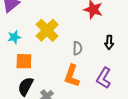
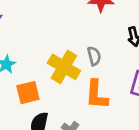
yellow cross: (47, 30) -> (64, 67), moved

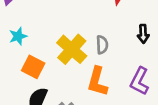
orange square: (28, 93) -> (33, 67), turned 30

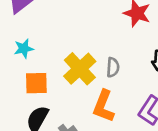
orange square: (33, 67) -> (36, 83), turned -35

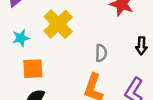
yellow cross: (80, 69) -> (58, 24), moved

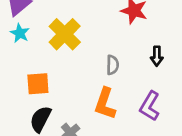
cyan star: (21, 38) -> (20, 33), moved, turned -30

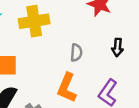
yellow cross: (65, 34) -> (34, 21), turned 32

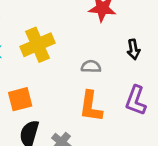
gray semicircle: (76, 53) -> (91, 66), turned -78

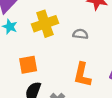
gray semicircle: (91, 66) -> (80, 34), moved

